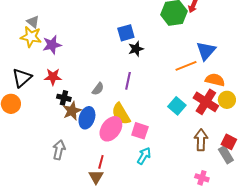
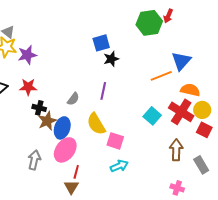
pink ellipse: (111, 129) -> (65, 150), moved
red square: (229, 142) -> (204, 130), moved
cyan arrow: (144, 156) -> (119, 166), turned 36

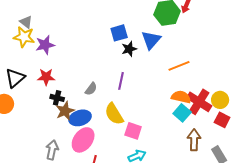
blue triangle: (181, 61) -> (151, 40), moved
orange semicircle: (190, 90) -> (181, 97), moved
cyan square: (152, 116) -> (182, 113), moved
blue ellipse: (62, 128) -> (80, 118), turned 55

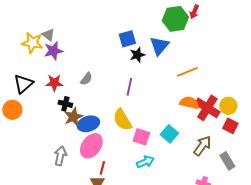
gray triangle: (26, 22) -> (48, 35), moved
gray semicircle: (91, 89) -> (86, 79), moved
cyan square: (182, 113) -> (169, 134), moved
brown arrow: (194, 140) -> (202, 146), turned 35

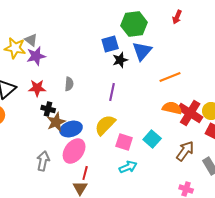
green hexagon: (175, 19) -> (134, 24), moved
gray semicircle: (86, 79) -> (69, 84), turned -32
yellow semicircle: (122, 120) -> (105, 125), turned 75

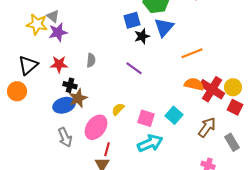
purple line: (112, 92) -> (134, 68), turned -66
yellow semicircle: (105, 125) -> (118, 109), moved, size x0.6
blue ellipse: (71, 129) -> (64, 105), moved
gray arrow: (43, 161) -> (65, 137), turned 144
cyan arrow: (128, 167) -> (150, 143), size x1.4

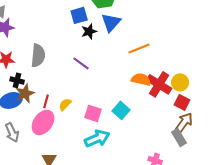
gray semicircle: (91, 60) -> (38, 55), size x1.6
brown arrow: (207, 127) -> (184, 122), moved
red line: (107, 149) -> (46, 101), moved

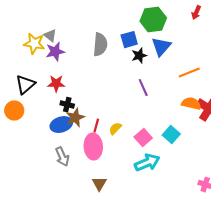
gray semicircle: (38, 55) -> (100, 45), moved
purple line: (81, 63) -> (143, 88), moved, turned 30
pink square: (93, 113) -> (143, 138), turned 30
pink ellipse: (43, 122) -> (93, 147), turned -40

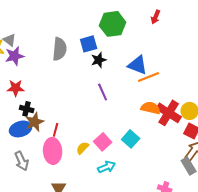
blue triangle: (161, 47) -> (138, 65), moved, turned -50
yellow semicircle: (115, 129) -> (83, 148), moved
cyan arrow: (147, 163) -> (107, 167), size x0.7

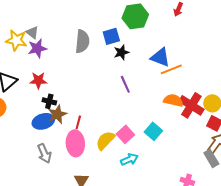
yellow semicircle: (83, 148) -> (105, 140), size x1.5

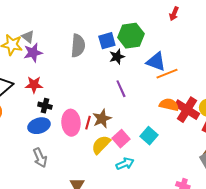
green hexagon: (135, 16) -> (131, 36), moved
brown star: (57, 114) -> (102, 119), moved
red line: (78, 122) -> (88, 123), moved
pink ellipse: (75, 143) -> (71, 123), moved

